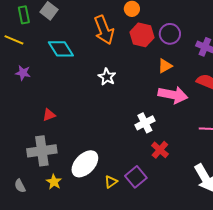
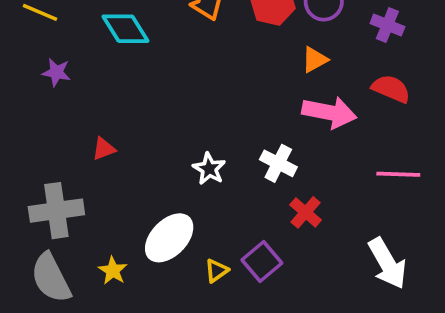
white star: (107, 77) -> (209, 169), moved
white cross: (145, 123) -> (278, 163), turned -36
gray cross: (42, 151) -> (56, 211), moved
gray semicircle: (20, 186) -> (51, 278), size x2.0

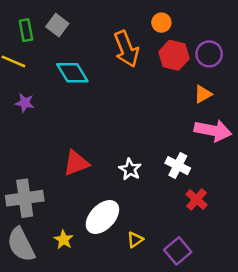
red triangle: (104, 149) -> (76, 163), moved, size x1.6
purple square: (262, 261) -> (178, 251), moved

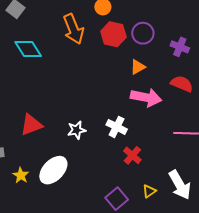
white star: (130, 169) -> (77, 130), turned 30
yellow star: (64, 240) -> (21, 175), moved
yellow triangle: (135, 240) -> (149, 191), moved

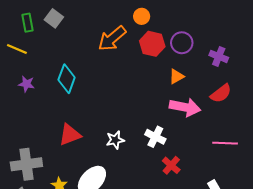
orange arrow: (73, 29) -> (112, 39), turned 72
cyan diamond: (28, 49) -> (67, 79), moved, turned 52
red semicircle: (182, 84) -> (221, 93), turned 120

